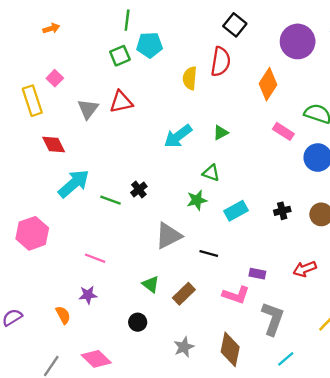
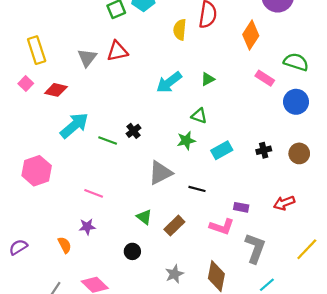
pink square: (55, 78) -> (26, 83), moved
red diamond: (54, 145) -> (56, 90), turned -50

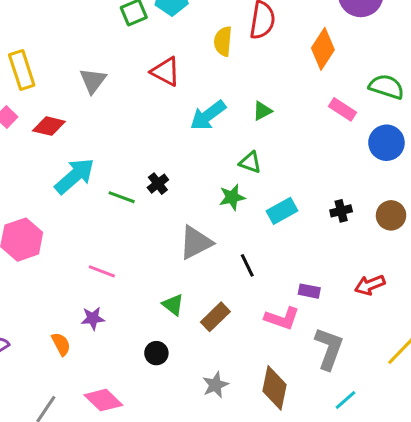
red triangle: (117, 51) -> (165, 72), moved, turned 40
black line: (197, 189) -> (247, 265), turned 49

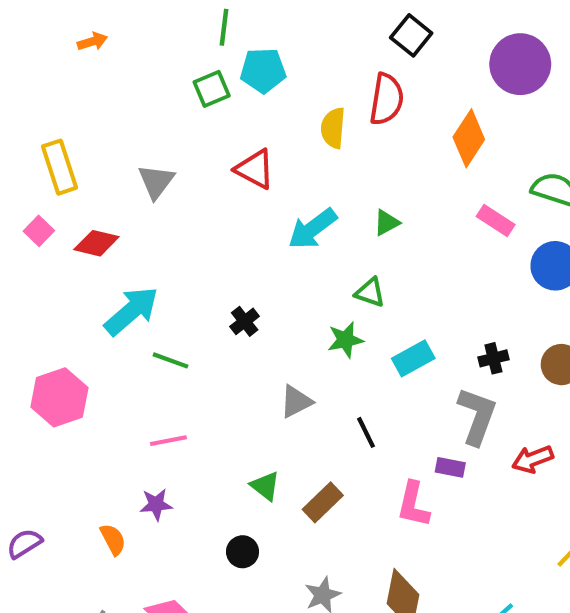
green line: (122, 197) -> (171, 360), moved
gray triangle: (196, 243) -> (296, 402), size x0.7
pink line: (102, 271) -> (168, 441), turned -32
pink L-shape: (282, 318) -> (413, 504), turned 84
gray L-shape: (329, 349) -> (477, 416), moved

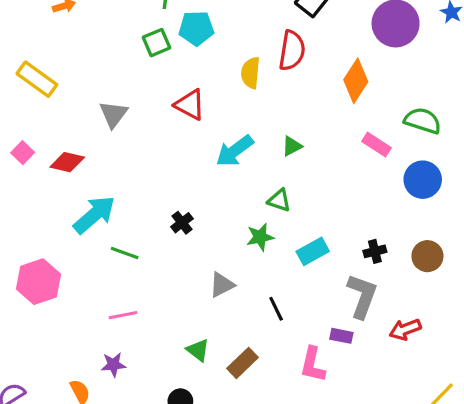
yellow rectangle: (59, 167) -> (37, 79), moved, turned -36

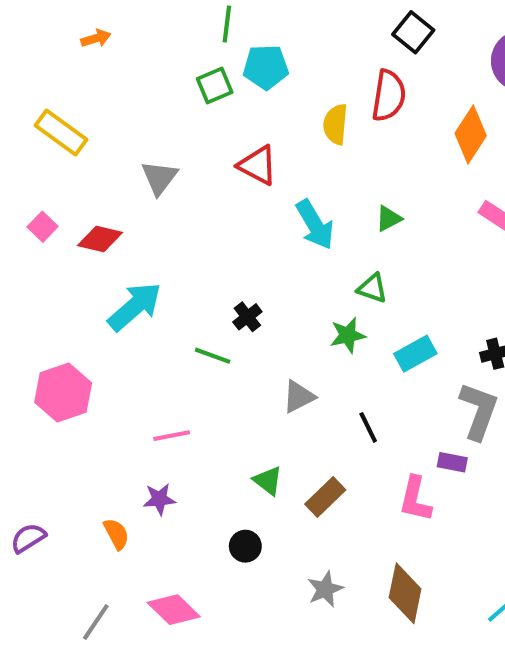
cyan arrow: (235, 151) -> (315, 225), turned -84
green line: (125, 253) -> (213, 356), moved

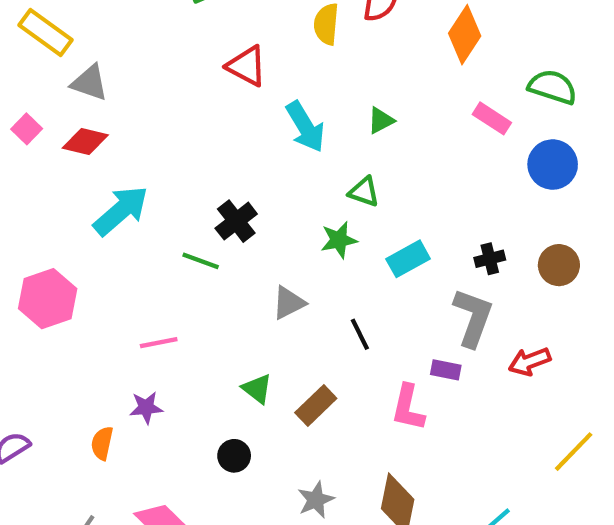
gray triangle: (159, 178) -> (90, 83), moved, turned -48
black cross: (247, 317) -> (236, 221), size x1.4
orange semicircle: (116, 534) -> (102, 443), turned -140

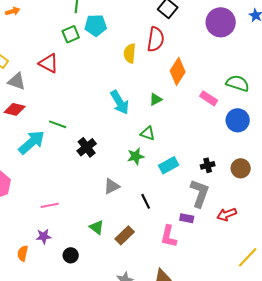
orange diamond: (465, 35) -> (178, 71), moved
red triangle: (247, 66) -> (49, 63), moved
green line: (201, 261) -> (58, 124), moved
black circle: (234, 456) -> (71, 255), moved

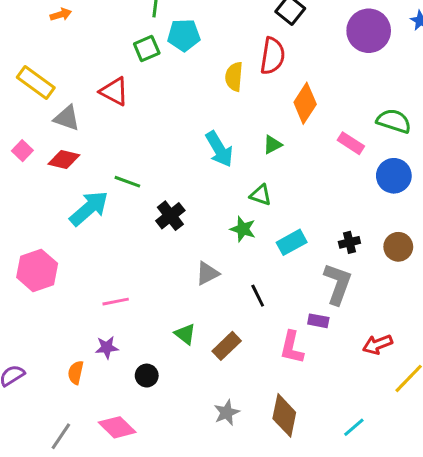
green star: (136, 156) -> (243, 229), turned 30
red arrow: (227, 214) -> (378, 344), moved

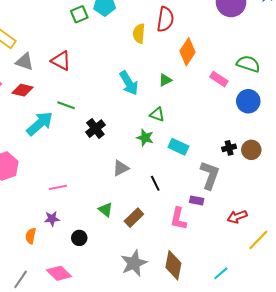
red triangle: (114, 91) -> (61, 61), moved
cyan rectangle: (292, 242) -> (178, 147), turned 54
black cross: (349, 242) -> (229, 148), moved
gray star: (227, 413) -> (134, 263), size x1.5

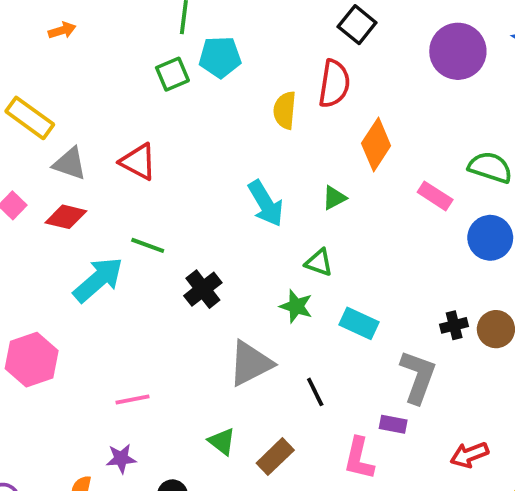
gray triangle: (121, 168) -> (250, 363), size x1.5

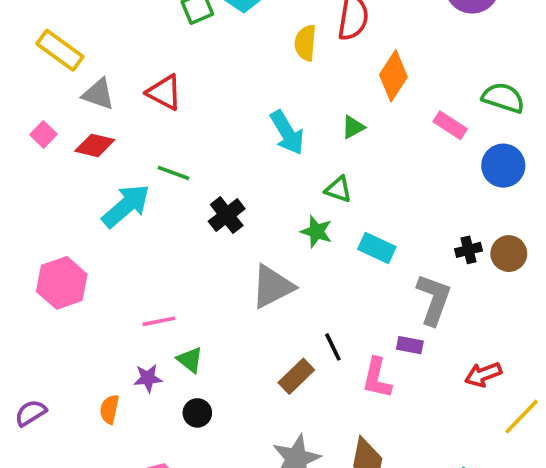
black line: (315, 392) -> (333, 347), moved
green triangle: (222, 441) -> (190, 360), moved

